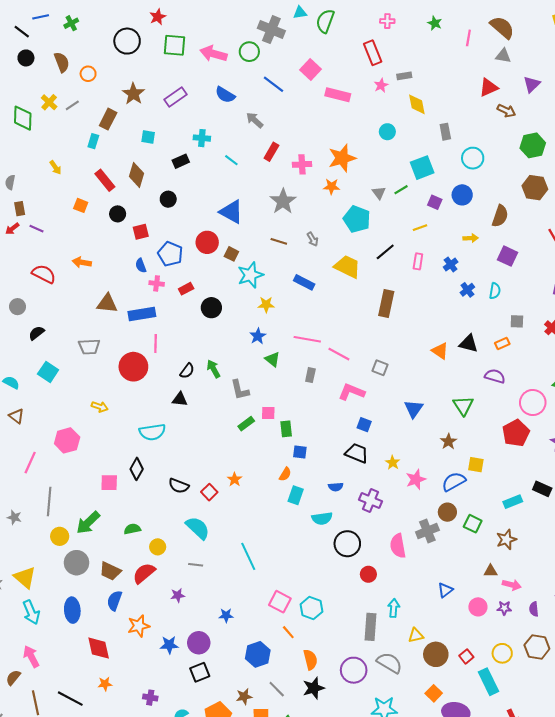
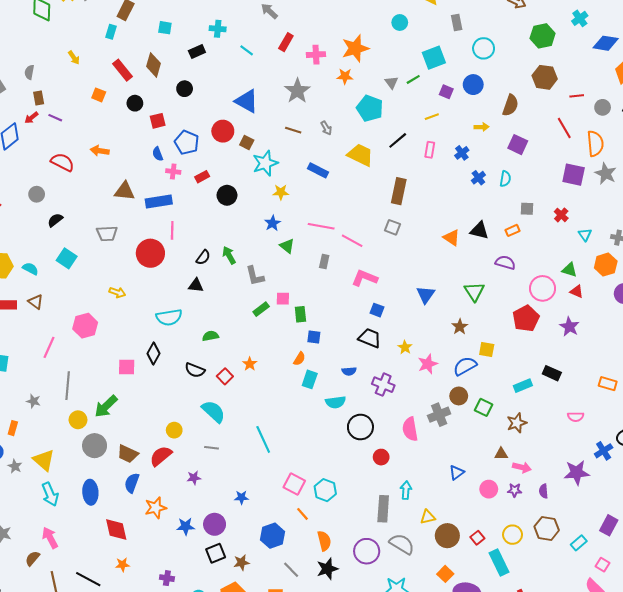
gray square: (380, 368) -> (393, 227), moved
green semicircle: (132, 529) -> (210, 336), moved
brown star: (244, 696) -> (241, 563), moved

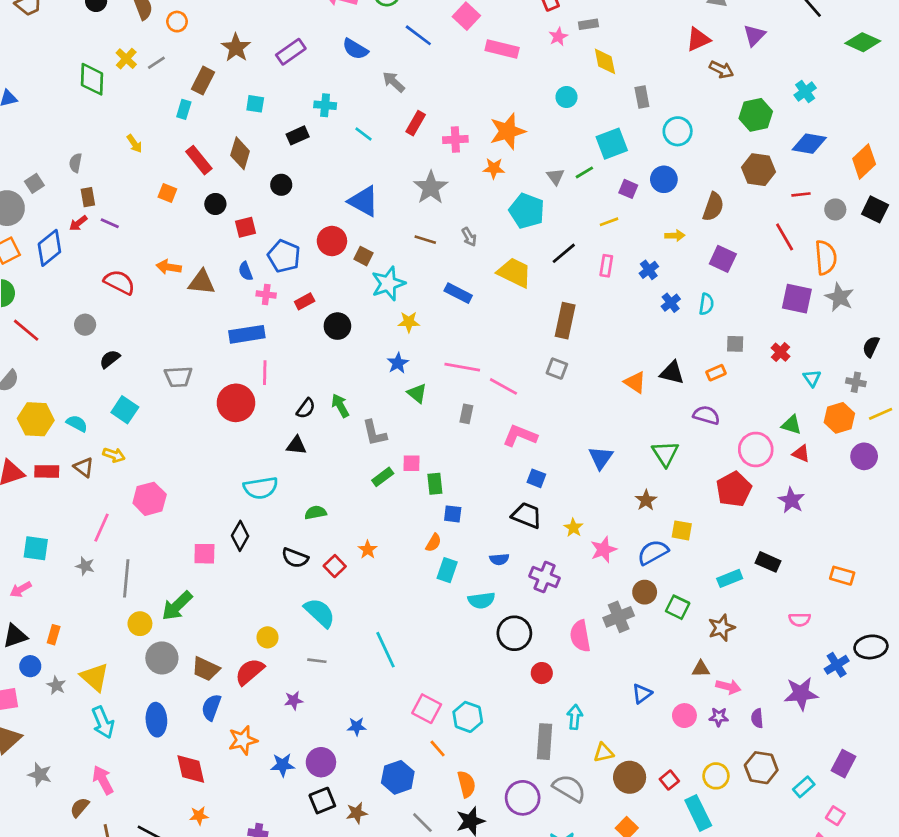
blue diamond: (606, 43) -> (809, 144), moved
brown triangle: (125, 191) -> (202, 282), moved
yellow arrow: (117, 293) -> (114, 455), moved
gray star: (34, 401) -> (85, 566), moved

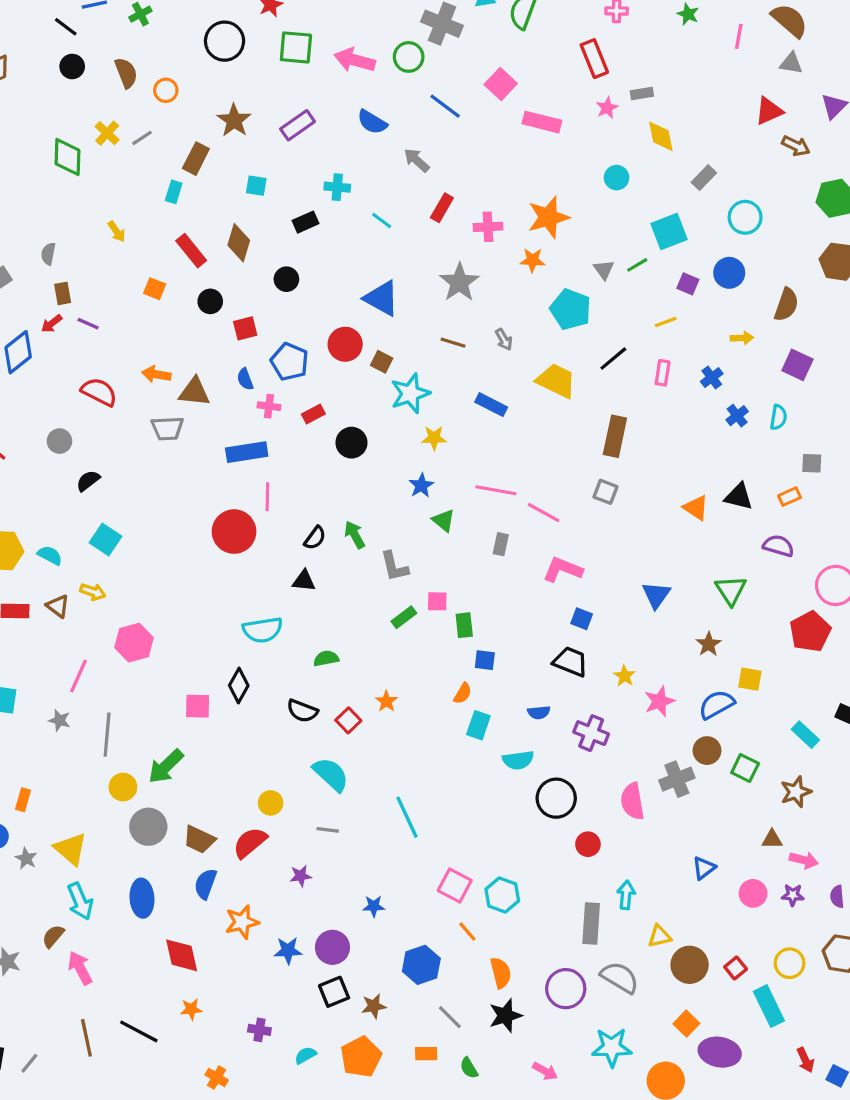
gray rectangle: (642, 97) -> (704, 178), turned 55
gray trapezoid: (178, 377) -> (167, 428), moved
cyan rectangle: (730, 578) -> (805, 735), turned 65
brown semicircle: (80, 807) -> (53, 936), moved

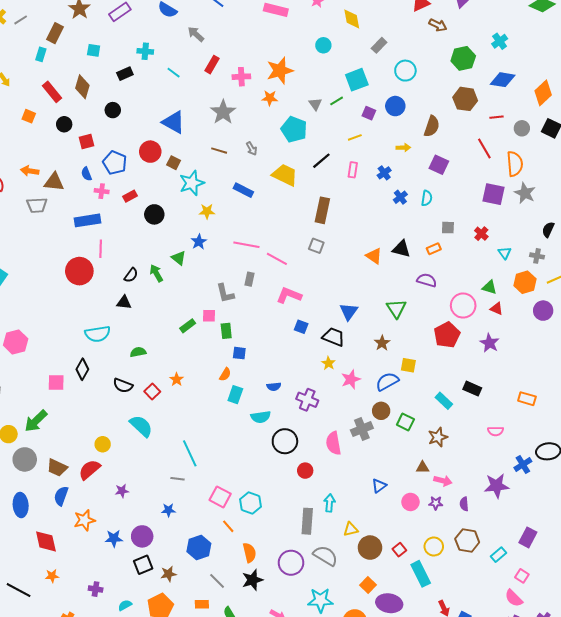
green triangle: (444, 520) -> (179, 258), moved
gray L-shape: (394, 566) -> (225, 293), moved
black trapezoid: (571, 662) -> (334, 337), moved
gray line: (328, 830) -> (178, 479), moved

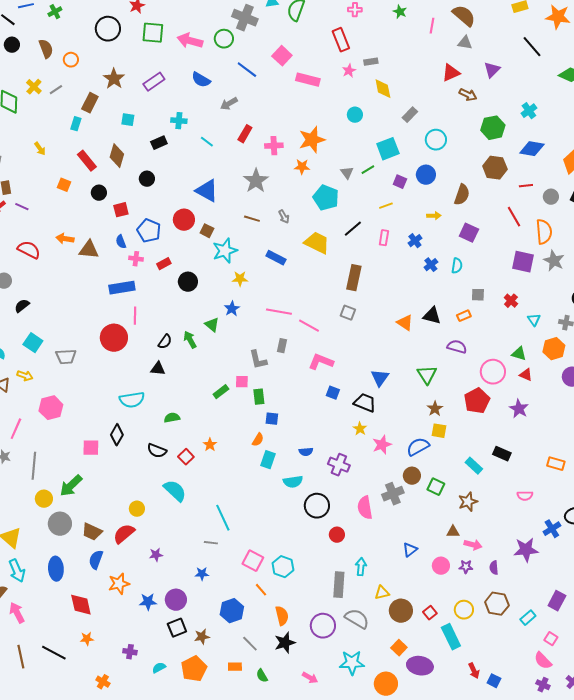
gray arrow: (196, 34) -> (229, 104), turned -72
gray trapezoid: (37, 205) -> (66, 357), moved
brown star: (382, 343) -> (435, 409), moved

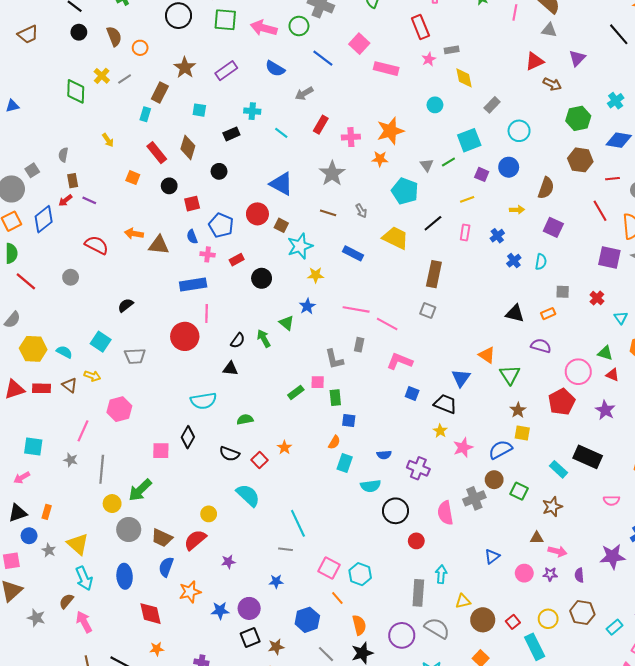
black semicircle: (22, 306) -> (126, 305), moved
orange triangle: (405, 323) -> (487, 355), moved
black rectangle: (502, 454) -> (588, 457), size x1.5

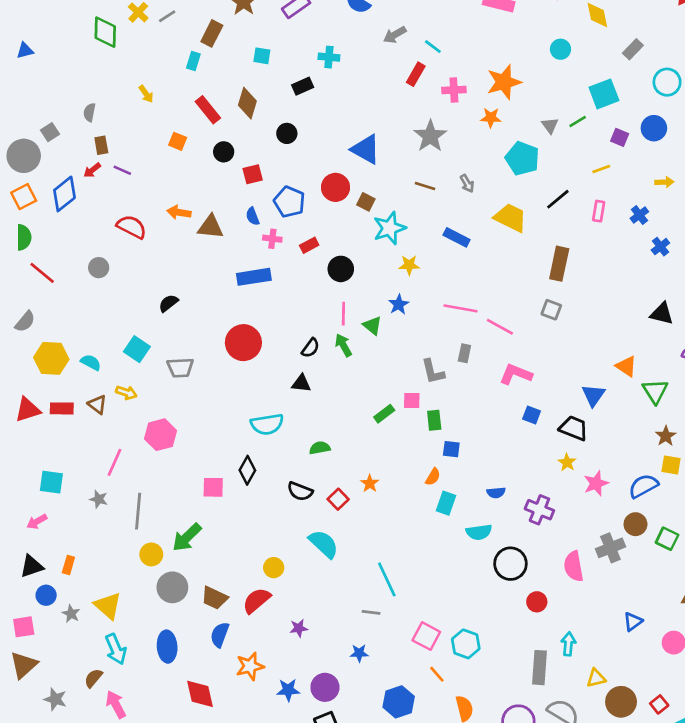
cyan line: (281, 133) -> (433, 47), moved
pink line: (207, 314) -> (343, 314), moved

